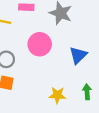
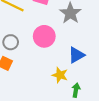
yellow star: (57, 95) -> (60, 75), moved

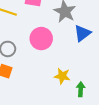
blue triangle: (76, 55) -> (82, 33), moved

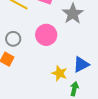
blue triangle: (82, 33) -> (81, 65), moved

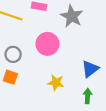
yellow star: (59, 73) -> (56, 83), moved

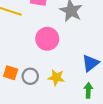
gray circle: (13, 54) -> (30, 76), moved

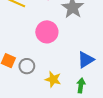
yellow star: (56, 77) -> (53, 79), moved

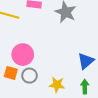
pink circle: (47, 32) -> (23, 55), moved

